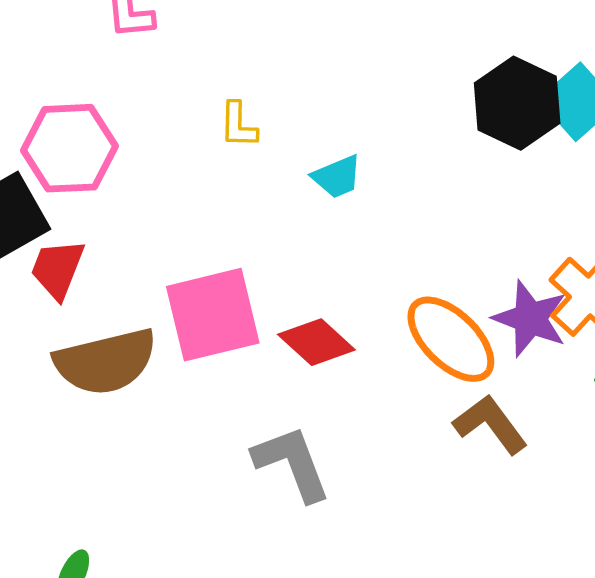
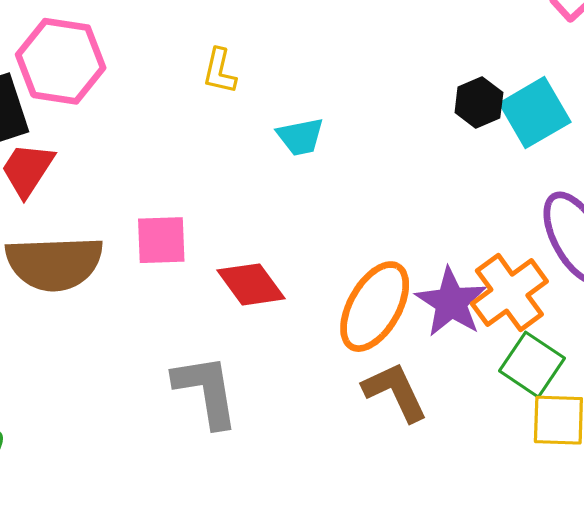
black hexagon: (517, 103) -> (479, 103), size x0.6
pink square: (213, 315) -> (161, 240), size x0.6
orange ellipse: (451, 339) -> (375, 307), turned 64

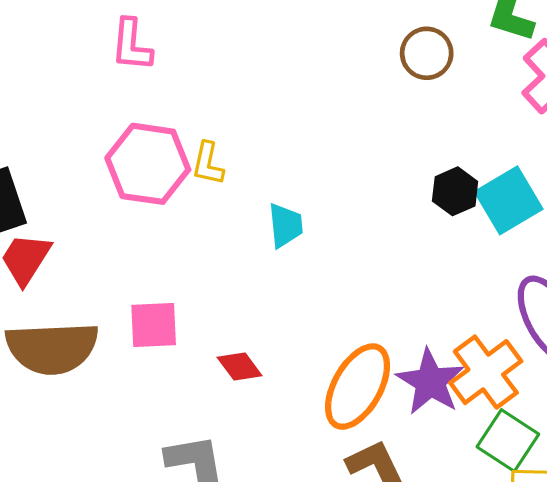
pink hexagon: (61, 61) -> (148, 164), moved
cyan trapezoid: (300, 137) -> (285, 225), turned -84
red diamond: (251, 284) -> (240, 366), size x0.7

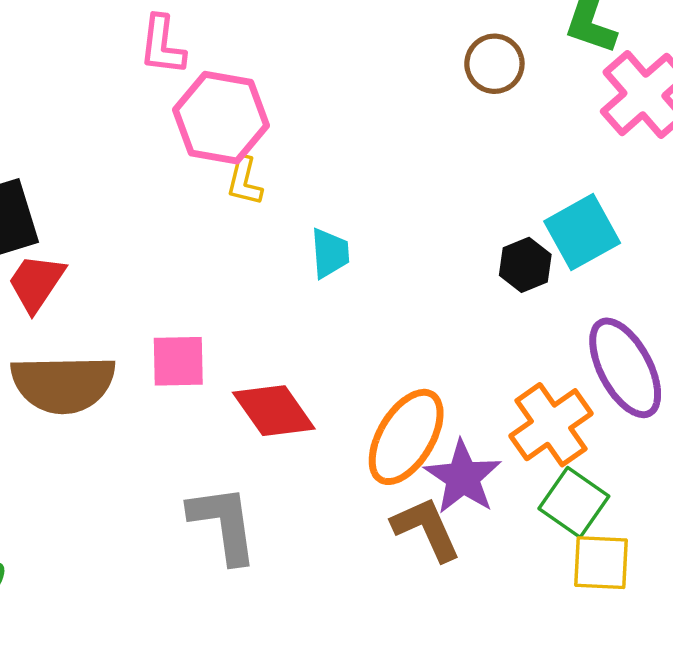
pink hexagon: (148, 164) -> (221, 118), moved
black hexagon: (455, 191) -> (525, 265), moved
red diamond: (240, 366) -> (274, 411), size x1.6
purple star: (430, 382) -> (463, 477), moved

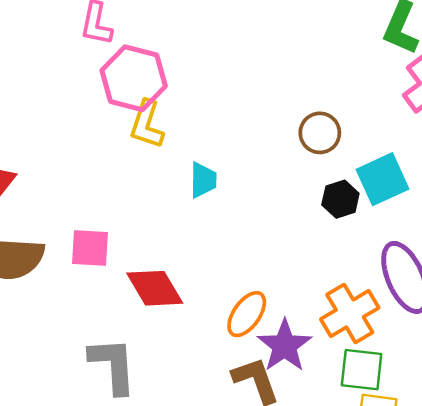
brown circle: (494, 64) -> (320, 133), moved
yellow L-shape: (244, 181) -> (147, 124), size x1.4
orange ellipse: (406, 437) -> (247, 314), size x0.7
green square: (574, 502) -> (362, 370), turned -33

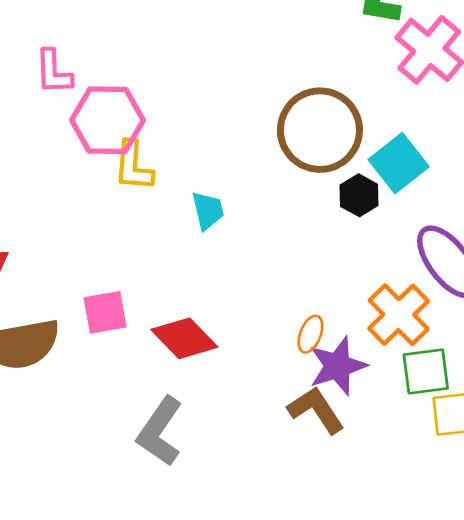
brown circle: (320, 133) -> (320, 130), size x1.8
orange ellipse: (247, 314) -> (310, 334), moved, size x0.7
purple star: (285, 346) -> (338, 366), turned 30
gray L-shape: (113, 365) -> (160, 431), turned -128

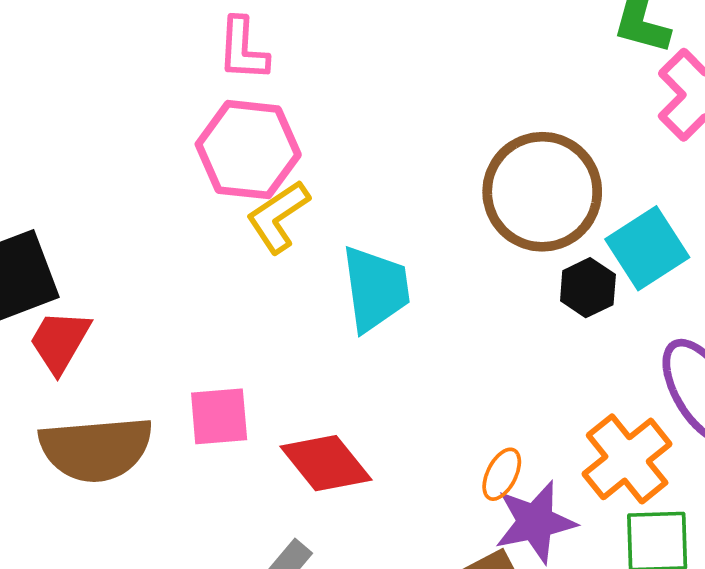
pink L-shape: (54, 72) -> (243, 49), moved
yellow L-shape: (133, 166) -> (278, 217), turned 46
cyan trapezoid: (208, 211) -> (376, 289), size x1.6

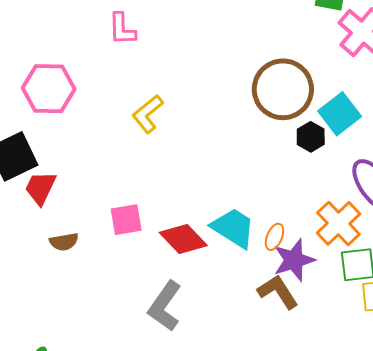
pink hexagon: (248, 150) -> (49, 89), moved
cyan trapezoid: (376, 289) -> (233, 228), moved, turned -45
brown semicircle: (96, 449) -> (64, 242), size x0.5

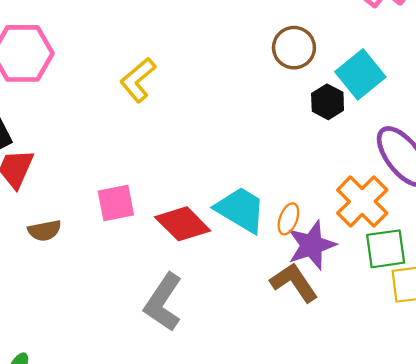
brown circle: (283, 89) -> (294, 48), size x0.6

